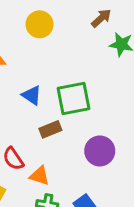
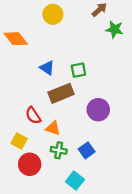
green square: (73, 98) -> (78, 70), size x0.6
brown rectangle: (50, 129) -> (61, 93), size x1.5

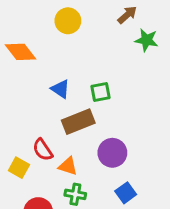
purple circle: (98, 110) -> (112, 153), moved
yellow square: (19, 141) -> (19, 168), moved
blue square: (87, 150) -> (126, 193), moved

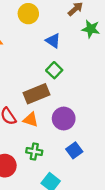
blue triangle: (60, 89) -> (53, 41), moved
green square: (100, 92) -> (54, 70), turned -35
orange triangle: (68, 166) -> (31, 120), moved

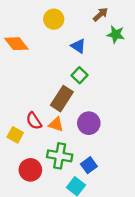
brown rectangle: (37, 94) -> (62, 99), turned -35
blue square: (74, 150) -> (89, 165), moved
green cross: (34, 151) -> (60, 156), size x1.5

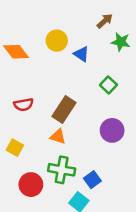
yellow circle: (54, 19) -> (57, 41), moved
green square: (79, 75) -> (108, 85), moved
red semicircle: (34, 121) -> (23, 105), moved, turned -66
purple circle: (89, 123) -> (112, 130), moved

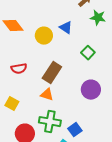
yellow circle: (57, 41) -> (44, 36), moved

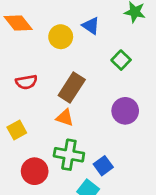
yellow square: (12, 104) -> (17, 130), turned 32

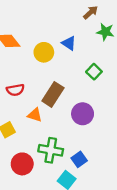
purple circle: (125, 111) -> (83, 114), moved
orange triangle: (65, 118) -> (35, 115), moved

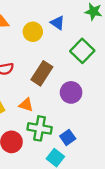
green square: (94, 72) -> (82, 51), size x1.5
orange triangle: (35, 115) -> (26, 105), moved

